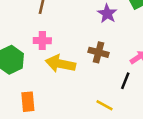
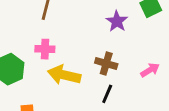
black line: (125, 81) -> (107, 94), moved

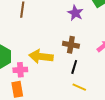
pink cross: (45, 49) -> (20, 70), moved

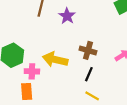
purple star: (75, 13) -> (67, 16), moved

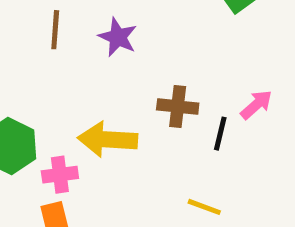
black line: (89, 74) -> (220, 134), moved

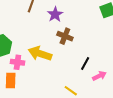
pink arrow: (256, 105) -> (99, 76), moved
brown cross: (178, 107) -> (65, 36), moved

